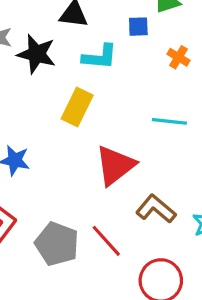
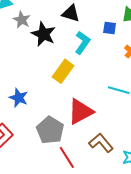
cyan L-shape: (100, 57) -> (82, 43), turned -70
gray pentagon: (57, 244) -> (50, 130), moved

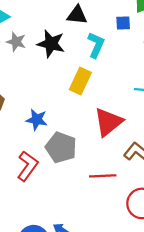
gray star: (22, 20) -> (16, 42), moved
gray pentagon: (50, 130) -> (61, 148), moved
red line: (67, 157) -> (103, 176), turned -50

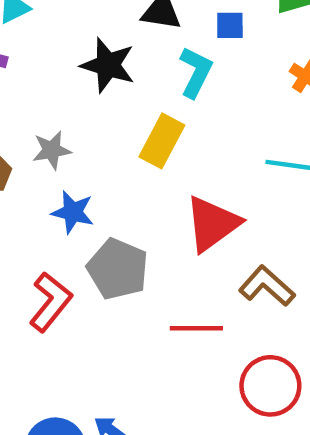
blue square: (123, 23) -> (230, 25), moved
gray star: (16, 42) -> (52, 150), moved, turned -30

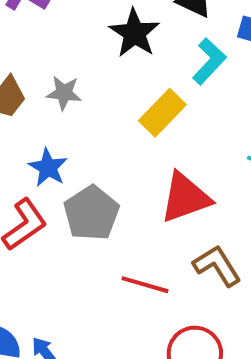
blue star: (73, 212) -> (48, 168), moved

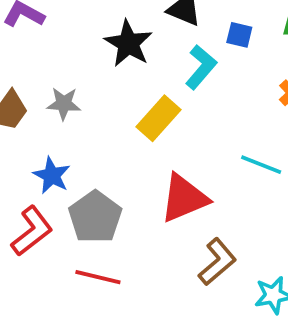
brown L-shape: (217, 266) -> (217, 262), turned 84
red line: (145, 285) -> (98, 277), moved

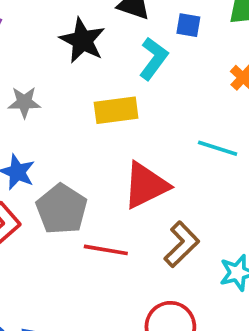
yellow rectangle: (158, 118) -> (116, 110), turned 45
red line: (98, 277) -> (106, 250), moved

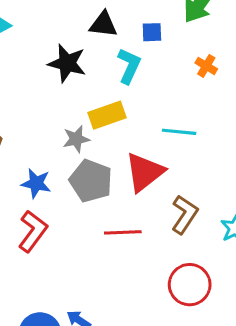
gray star: (24, 102) -> (76, 139), moved
cyan line: (218, 148) -> (179, 132), moved
gray pentagon: (62, 209) -> (91, 181), moved

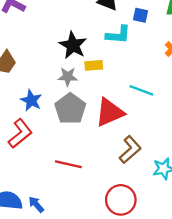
black star: (67, 63) -> (73, 45), moved
cyan L-shape: (129, 66) -> (118, 35), turned 55
yellow rectangle: (107, 115) -> (94, 65), size x0.7
red line: (123, 232) -> (68, 164), moved

